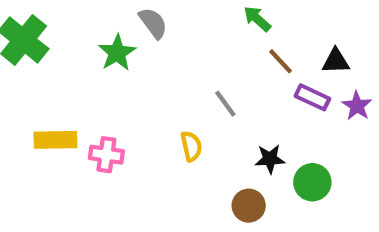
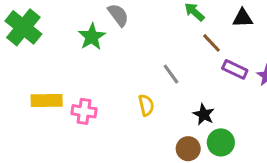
black triangle: (336, 61) -> (243, 18), moved
black star: (270, 159) -> (204, 114), turned 30
green circle: (312, 182) -> (221, 142), moved

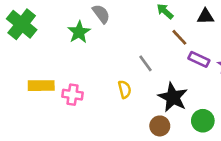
black star: (204, 114) -> (173, 97), size x1.6
green circle: (221, 142) -> (203, 121), moved

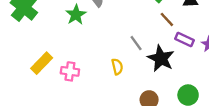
yellow rectangle: (41, 86) -> (42, 63), turned -45
black star: (173, 97) -> (161, 58), moved

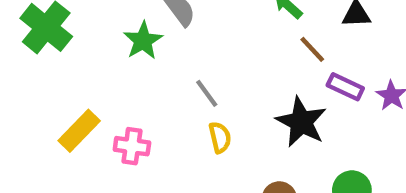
gray line: (136, 43) -> (207, 93), moved

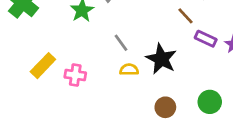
black star: (301, 122) -> (161, 59), moved
yellow semicircle: (220, 137) -> (129, 70), turned -78

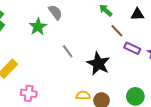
yellow semicircle: (129, 70) -> (83, 95), moved
pink cross: (75, 75) -> (29, 93), moved

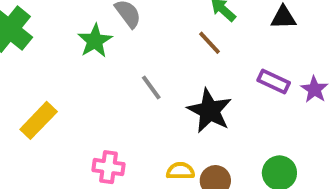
brown line: (117, 31) -> (210, 43), moved
pink cross: (29, 93) -> (109, 167), moved

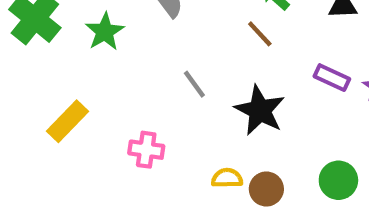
green star: (95, 41) -> (105, 32), moved
pink cross: (109, 167) -> (146, 150), moved

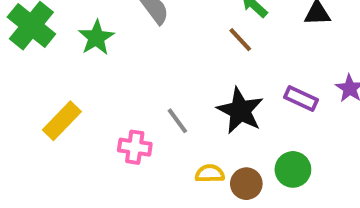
purple rectangle: (332, 78) -> (301, 99), moved
gray line: (194, 84) -> (177, 121), moved
green circle: (338, 180) -> (293, 169), moved

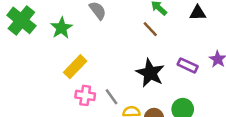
yellow rectangle: (62, 121) -> (75, 67), moved
gray line: (177, 121) -> (111, 97), moved

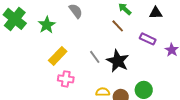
purple rectangle: (188, 65) -> (148, 39), moved
gray line: (111, 97) -> (95, 57), moved

